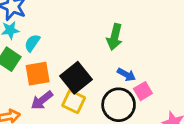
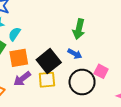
blue arrow: (126, 75) -> (75, 54), moved
pink square: (143, 91) -> (101, 71), turned -32
yellow square: (74, 102) -> (47, 80), turned -30

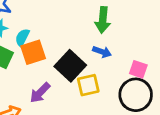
orange square: (19, 58) -> (33, 52), moved
yellow square: (47, 80) -> (88, 85), moved
black circle: (82, 82) -> (136, 95), moved

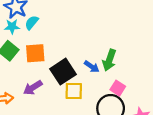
green arrow: (103, 20) -> (109, 60), moved
cyan semicircle: (22, 38) -> (32, 23), moved

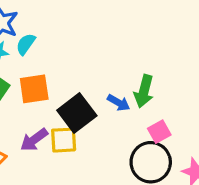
pink square: (118, 88) -> (159, 132), turned 32
yellow square: (74, 91) -> (64, 140), moved

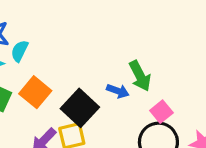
orange square: (34, 89) -> (35, 92), turned -32
green arrow: (144, 91) -> (140, 76), turned -32

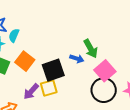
black square: (80, 108) -> (53, 70), turned 30
pink square: (161, 112) -> (105, 71), size x1.5

